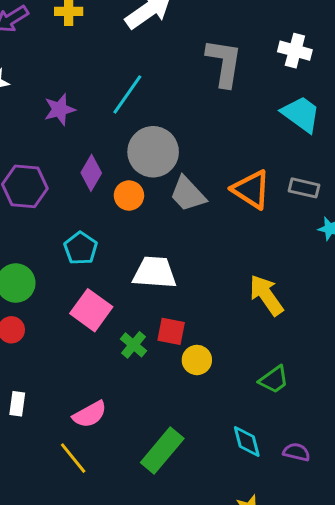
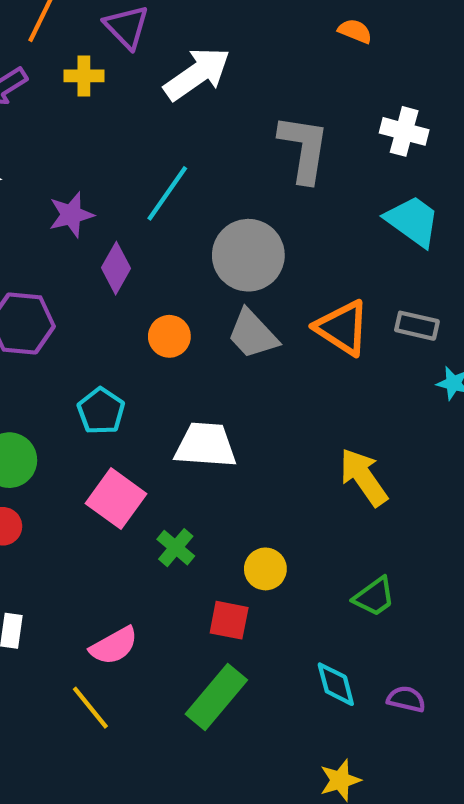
gray circle: (153, 152) -> (248, 255), moved
purple diamond: (91, 173) -> (116, 268), moved
red square: (171, 331) -> (229, 620), moved

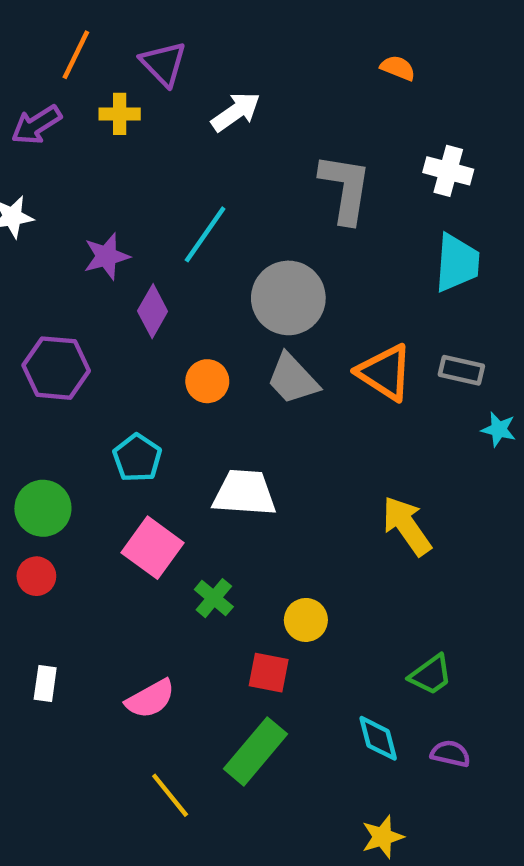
white arrow: (197, 74) -> (236, 112), size x0.7
cyan trapezoid: (413, 221) -> (457, 263), turned 58
green trapezoid: (374, 597) -> (431, 675), moved
yellow line: (90, 708) -> (170, 795), moved

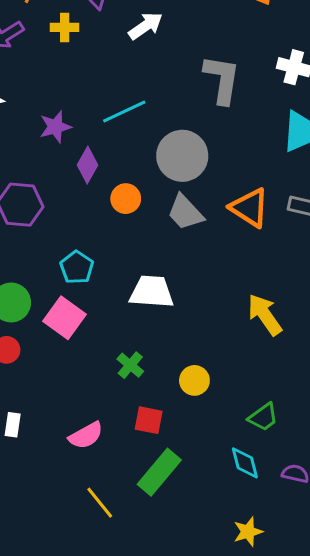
cyan line: (205, 234) -> (124, 111), turned 30
orange circle: (207, 381) -> (126, 199), moved
pink square: (153, 548) -> (65, 318), moved
red square: (269, 673) -> (149, 420), moved
green trapezoid: (431, 675) -> (263, 417), moved

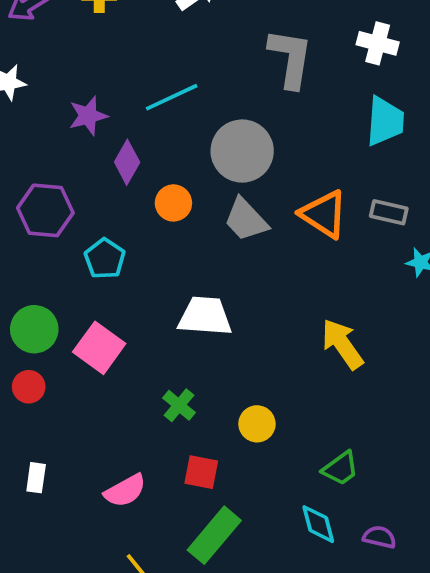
cyan pentagon: (77, 267) -> (105, 259), moved

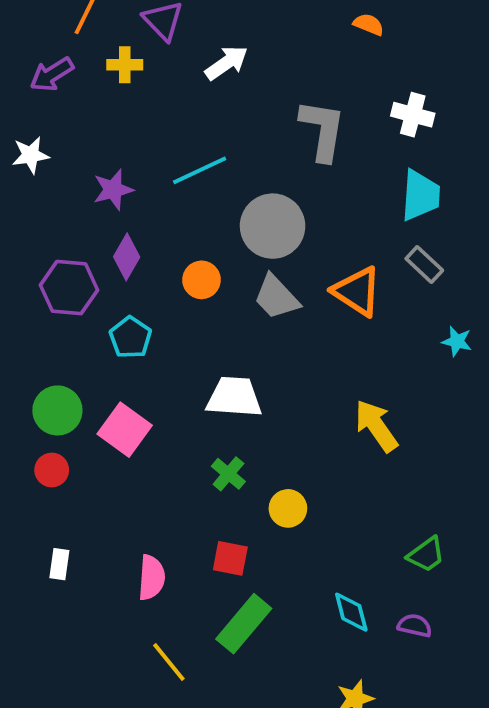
purple diamond: (127, 162) -> (127, 257), moved
gray rectangle: (389, 212) -> (424, 265), moved, turned 30
green cross: (179, 405) -> (228, 474), moved
green trapezoid: (341, 468) -> (426, 555), moved
pink semicircle: (125, 491) -> (152, 578), turned -57

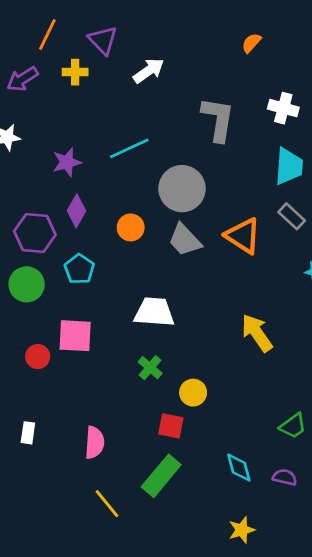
orange semicircle: (369, 24) -> (251, 43), turned -70
green circle: (57, 410) -> (27, 284), moved
pink square: (125, 430) -> (75, 336), turned -33
red circle: (52, 470) -> (38, 357), moved
red square: (230, 558) -> (171, 426), moved

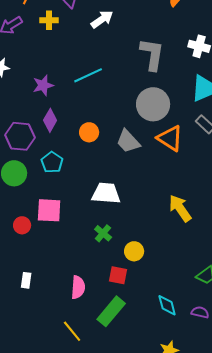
gray circle: (182, 189) -> (153, 104), moved
white rectangle: (28, 433) -> (26, 280), moved
pink semicircle: (95, 443) -> (78, 287), moved

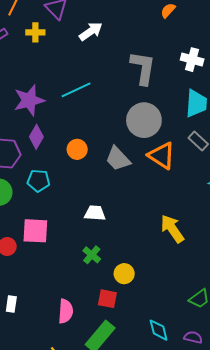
purple star: (43, 85) -> (29, 100), size x1.4
cyan pentagon: (52, 162) -> (38, 181), turned -30
white trapezoid: (106, 193) -> (95, 213), size x0.7

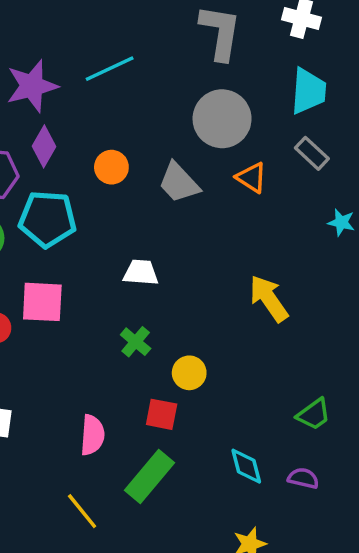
orange triangle: (162, 156) -> (251, 178), size x0.7
cyan pentagon: (38, 181) -> (47, 219), size x1.5

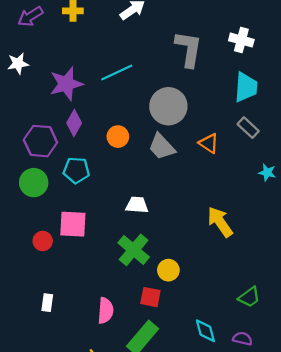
gray circle: (222, 119) -> (168, 106), moved
cyan pentagon: (47, 219) -> (76, 170), size x0.7
green cross: (136, 342) -> (134, 250), size x1.6

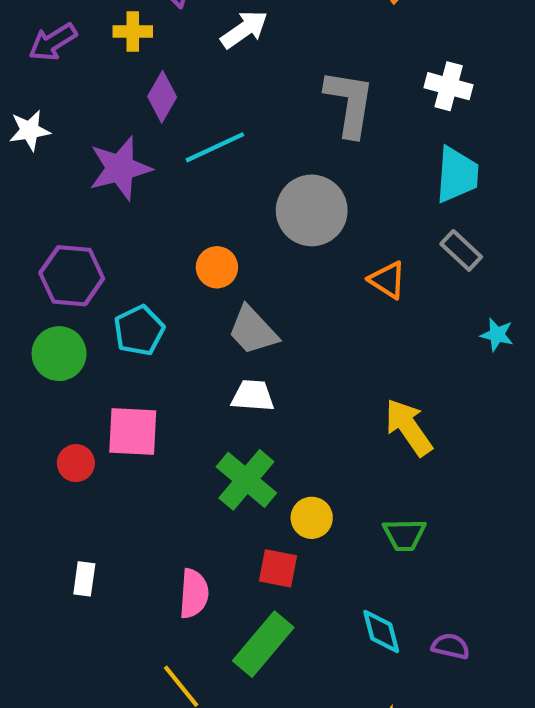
purple diamond: (74, 123) -> (162, 97), moved
gray trapezoid: (162, 147) -> (253, 330), moved
cyan pentagon: (76, 170) -> (139, 330), turned -30
green trapezoid: (249, 297) -> (404, 535), moved, turned 35

